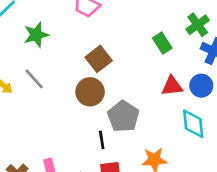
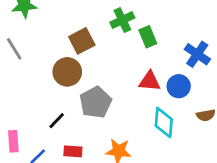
green cross: (198, 25) -> (122, 20), moved
black line: (102, 140) -> (57, 121), moved, turned 42

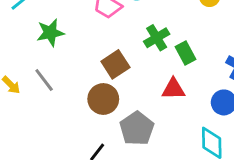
red triangle: (150, 81) -> (173, 89), moved

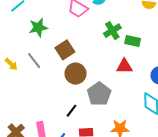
green rectangle: (186, 53) -> (133, 41), turned -49
brown square: (115, 64) -> (65, 50), moved

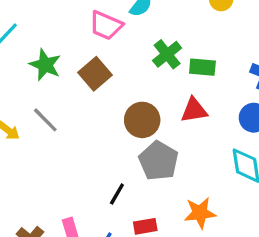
green star: (38, 28) -> (45, 65), turned -30
brown square: (65, 50) -> (95, 74), moved
brown circle: (76, 74) -> (142, 120), moved

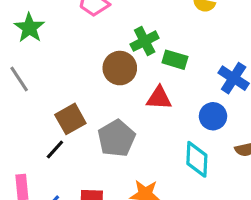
brown square: (95, 74) -> (70, 119), moved
brown circle: (142, 120) -> (120, 68), moved
black line: (117, 194) -> (55, 149), moved

